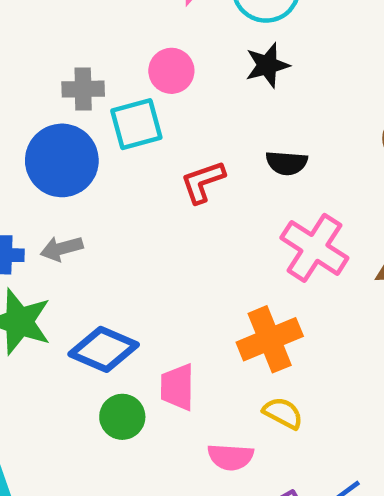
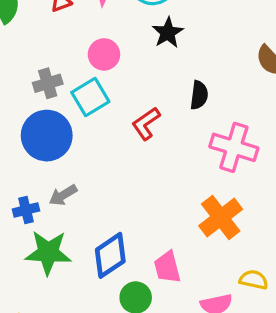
black semicircle: (287, 163) -> (199, 95), turned -72
blue diamond: (104, 349) -> (110, 255), turned -42
yellow semicircle: (283, 413) -> (254, 280), moved

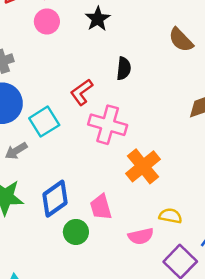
pink circle: (104, 54) -> (47, 21), moved
cyan square: (90, 97) -> (44, 122), moved
pink cross: (234, 147) -> (108, 125), moved

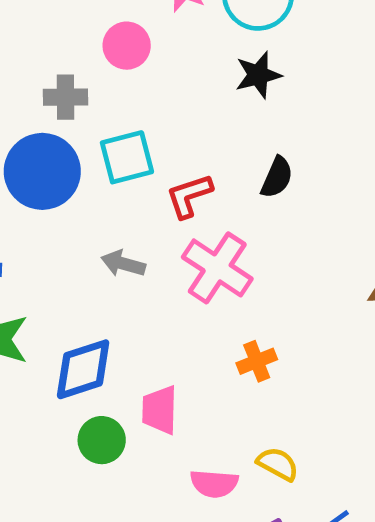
pink circle: (47, 21) -> (127, 46), moved
cyan square: (44, 122) -> (127, 157), moved
gray arrow: (16, 151) -> (123, 264), moved, turned 30
orange cross: (143, 166) -> (257, 361), size x0.6

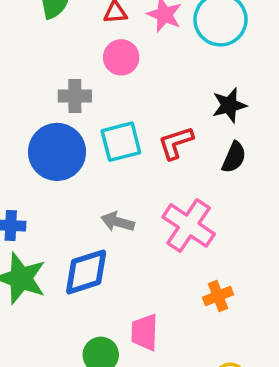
black star: (258, 75) -> (229, 105), moved
red L-shape: (189, 196) -> (176, 143), moved
blue diamond: (83, 369) -> (86, 272), moved

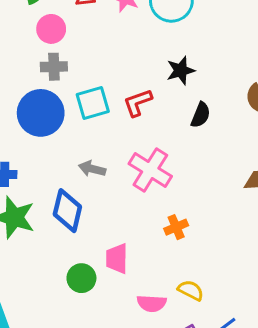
pink circle: (121, 57) -> (51, 29), moved
black semicircle: (234, 157) -> (201, 115), moved
blue diamond: (86, 272) -> (67, 211), turned -57

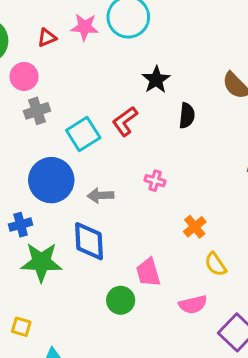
blue circle: (41, 113) -> (51, 180), moved
pink cross: (150, 170) -> (155, 181), size x0.5
yellow semicircle: (191, 290) -> (216, 264), moved, turned -135

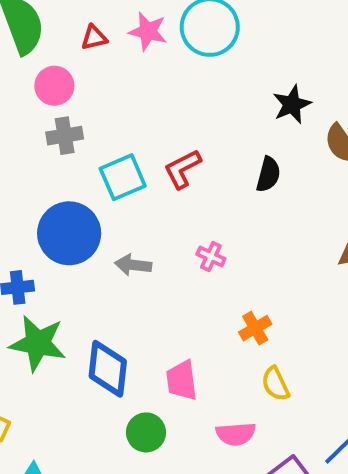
black star: (156, 80) -> (292, 104), moved
blue diamond: (89, 241) -> (108, 369), moved
green circle: (121, 300) -> (146, 432), moved

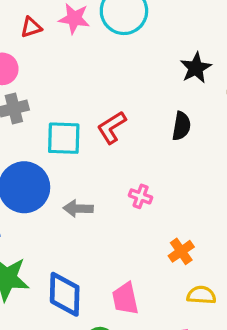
cyan square: (123, 177) -> (64, 138), turned 30
yellow semicircle: (275, 384) -> (201, 295), turned 124

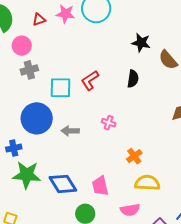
black star: (196, 68) -> (141, 43), turned -30
blue diamond: (65, 294) -> (63, 184), turned -32
yellow semicircle: (201, 295) -> (147, 183), size x1.4

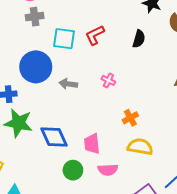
pink semicircle: (130, 210) -> (108, 170), moved

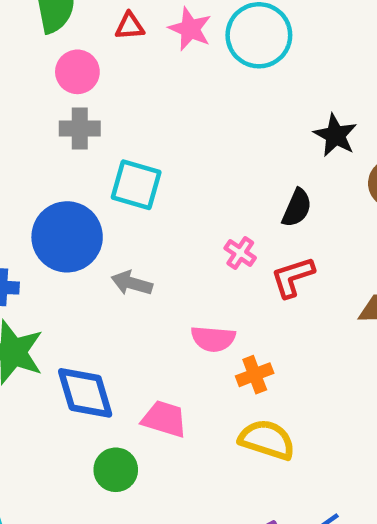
red L-shape: (95, 35) -> (293, 277), moved
pink cross: (108, 80) -> (240, 253), moved
pink trapezoid: (92, 144) -> (164, 419), turned 105
pink semicircle: (108, 170) -> (213, 339), moved

